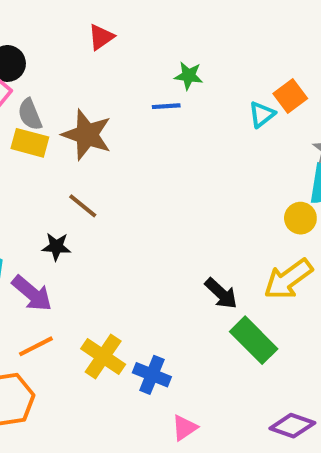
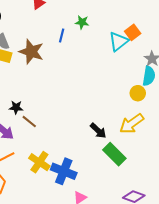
blue line: (166, 106) -> (62, 35), moved, turned -72
cyan triangle: (262, 114) -> (118, 41), size x1.5
brown line: (83, 206) -> (29, 122), moved
blue cross: (152, 375) -> (64, 171), size x1.4

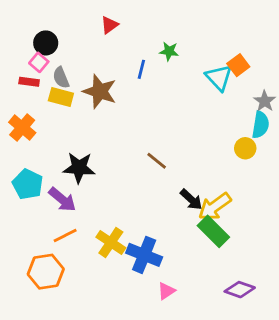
cyan triangle: (118, 41) -> (219, 78), turned -35
black star: (16, 107) -> (79, 168), size x1.6
brown line: (29, 122) -> (157, 161), moved
yellow arrow: (132, 124) -> (215, 206), moved

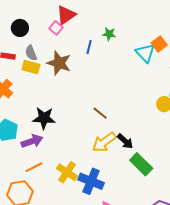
red triangle: (109, 25) -> (66, 15), size x1.5
pink square: (39, 62) -> (56, 28), moved
purple arrow: (62, 200) -> (32, 141), turned -60
yellow arrow: (215, 206) -> (104, 142), moved

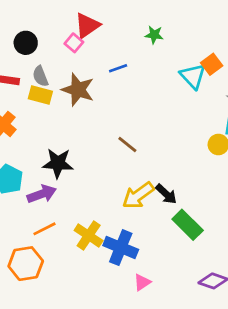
green star: (109, 34) -> (154, 35), moved
blue line: (89, 47) -> (118, 68), turned 56
brown line: (100, 113) -> (127, 145), moved

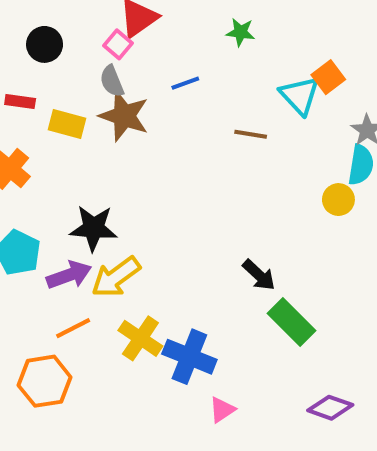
gray semicircle: (40, 76) -> (112, 81), moved
brown line: (127, 145) -> (251, 134), moved, turned -30
yellow arrow: (138, 195) -> (116, 277), moved

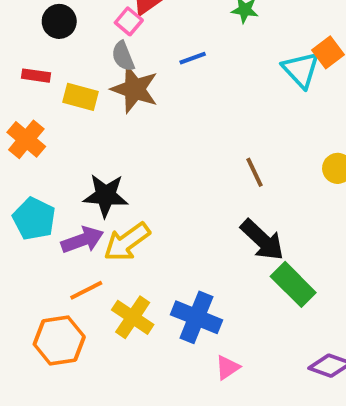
brown line: (251, 134) -> (255, 172), moved, turned 56
black arrow: (259, 275) -> (262, 240), size x1.4
yellow cross: (140, 338) -> (133, 317), moved

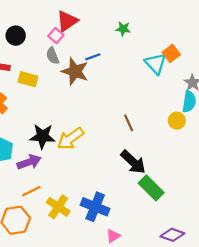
brown star: (135, 89) -> (75, 71), moved
yellow arrow: (127, 242) -> (70, 139), moved

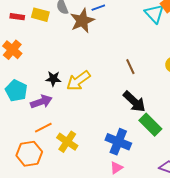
brown star: (75, 71) -> (82, 21), turned 30
yellow rectangle: (28, 79) -> (40, 15), moved
black star: (43, 136) -> (53, 79), size x0.7
blue cross: (95, 207) -> (118, 142), moved

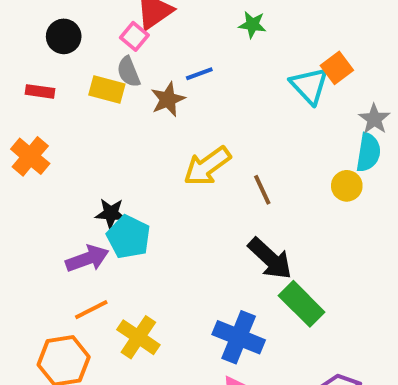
yellow rectangle: (40, 15) -> (107, 89), moved
brown star: (82, 21) -> (168, 99), size x0.7
yellow arrow: (78, 81) -> (207, 166), moved
cyan pentagon: (16, 91) -> (129, 237), moved

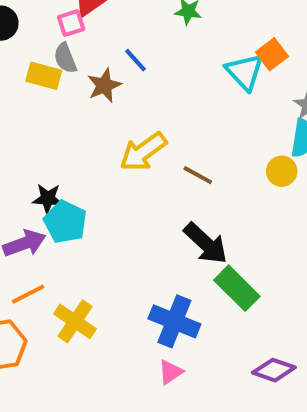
pink square: (134, 36) -> (71, 23), turned 32
blue line: (199, 74) -> (135, 60), turned 68
brown line: (262, 190) -> (198, 175), turned -36

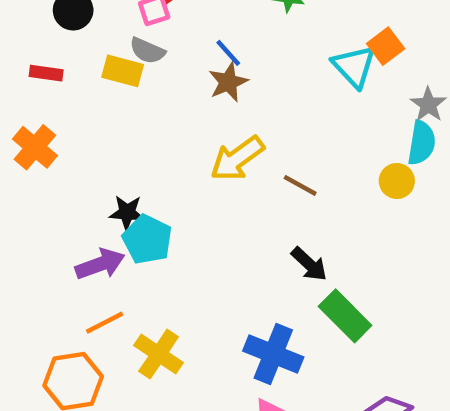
gray semicircle: (65, 58) -> (147, 51), turned -44
brown star: (104, 85) -> (228, 82), moved
black arrow: (206, 243) -> (309, 264), size x0.7

